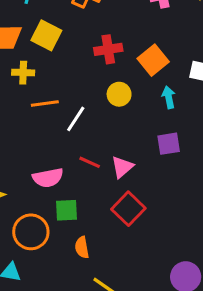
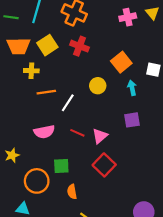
yellow square: (46, 35) -> (47, 45), turned 30
red cross: (108, 49) -> (80, 46), moved, turned 30
pink semicircle: (48, 178) -> (44, 132), moved

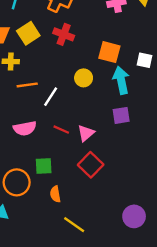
orange square: (121, 62) -> (109, 52), turned -36
cyan arrow: (132, 88) -> (121, 80), size x1.6

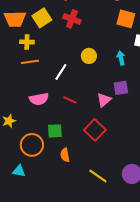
orange square: (109, 52) -> (126, 19), moved
cyan arrow: (121, 80) -> (121, 58), size x0.6
orange line: (27, 85) -> (30, 62), moved
pink triangle: (86, 133) -> (104, 100), moved
yellow line: (74, 225) -> (98, 176), moved

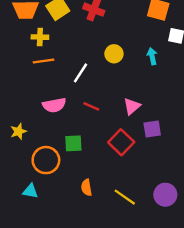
purple square: (121, 88) -> (152, 129), moved
orange semicircle: (65, 155) -> (87, 188), moved

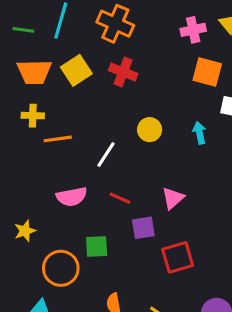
yellow cross: (40, 37) -> (33, 116), moved
purple square: (152, 129) -> (143, 228), moved
red square: (121, 142) -> (178, 257), moved, turned 30

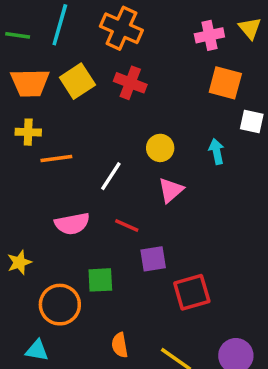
pink triangle: (173, 198) -> (171, 190), moved

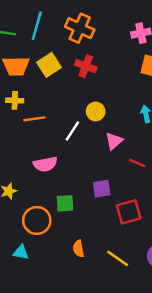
yellow circle: (160, 148) -> (96, 111), moved
red line: (127, 225) -> (137, 163), moved

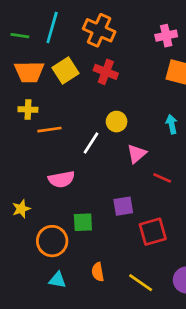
cyan triangle: (21, 252) -> (57, 280), moved

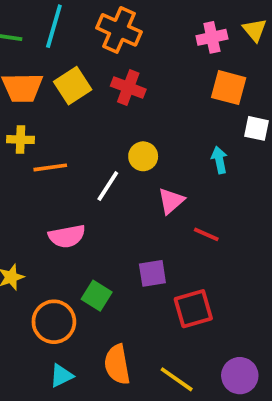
green square: (83, 222) -> (97, 296), turned 35
orange semicircle: (98, 272) -> (117, 364), size x1.5
cyan triangle: (57, 280) -> (61, 376), turned -36

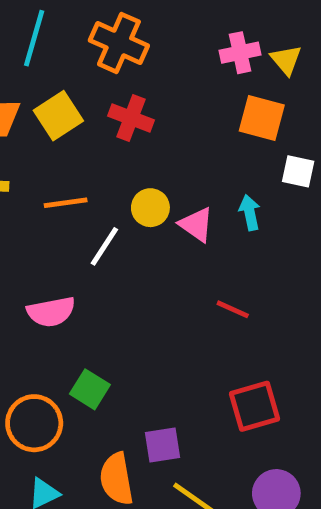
yellow triangle: (255, 30) -> (286, 60), moved
orange line: (50, 167) -> (66, 203), moved
pink triangle: (171, 201) -> (196, 225), moved, turned -44
purple square: (152, 273) -> (163, 445), moved
red square: (193, 309) -> (255, 406), moved

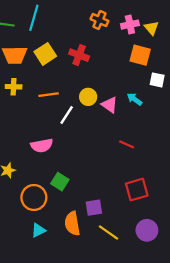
orange cross: (119, 43) -> (99, 20), moved, size x0.7
cyan arrow: (250, 212) -> (134, 99), turned -42

